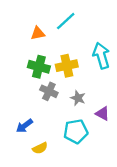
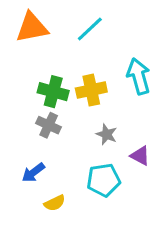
orange triangle: (38, 33) -> (32, 27), moved, size x1.6
gray cross: (49, 91) -> (49, 125), moved

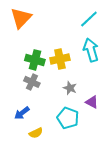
orange triangle: (32, 27) -> (21, 18), turned -35
cyan line: (90, 29) -> (89, 19), moved
cyan pentagon: (104, 180) -> (68, 118), turned 30

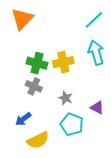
gray star: (70, 88) -> (65, 98), moved
yellow semicircle: (36, 133) -> (38, 140), size x1.5

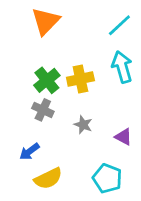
orange triangle: (22, 19) -> (46, 21), moved
green cross: (37, 63) -> (47, 80), turned 36
cyan pentagon: (72, 124) -> (107, 178), moved

